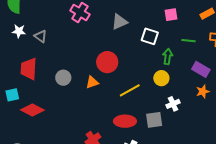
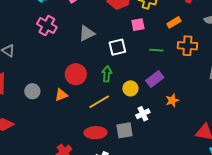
white square: (150, 36) -> (117, 47), turned -30
green arrow: (168, 56) -> (107, 74), moved
purple rectangle: (201, 69) -> (155, 79), moved, turned -66

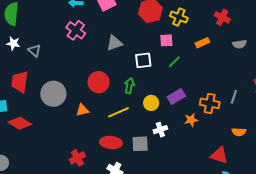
orange cross: (187, 46) -> (210, 103), moved
green line: (156, 50) -> (174, 62), moved, turned -56
gray circle: (32, 91) -> (53, 94), size x1.6
orange triangle: (61, 95) -> (82, 110), moved

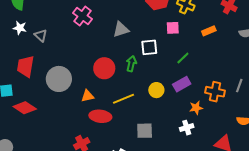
green line: (174, 62) -> (183, 58), moved
green arrow: (129, 86) -> (131, 64), moved
white cross: (160, 130) -> (187, 128), moved
red ellipse: (111, 143) -> (100, 116), moved

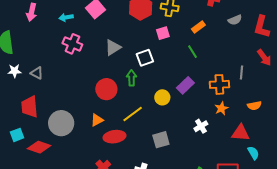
green line: (183, 58) -> (193, 52), moved, turned -64
gray circle: (59, 79) -> (61, 123), moved
orange star: (196, 108) -> (221, 108), moved

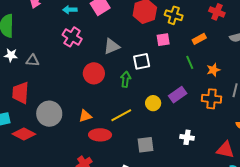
gray triangle: (37, 73) -> (33, 60), turned -32
red circle: (106, 89) -> (94, 73), moved
orange star: (221, 108) -> (213, 70), moved
white cross: (201, 126) -> (187, 137), turned 32

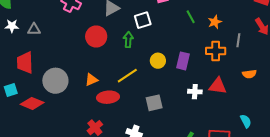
purple rectangle: (178, 95) -> (183, 61), moved, turned -36
red triangle: (225, 150) -> (218, 86), moved

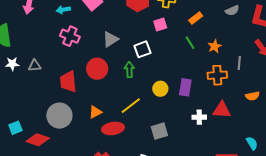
red trapezoid: (25, 63) -> (68, 82), moved

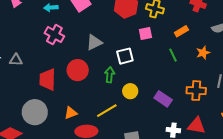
orange star: (215, 46) -> (203, 53), moved
purple rectangle: (185, 87) -> (163, 99), turned -72
yellow circle: (160, 89) -> (130, 91), moved

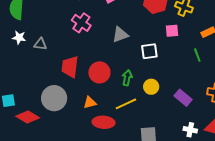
red circle: (78, 70) -> (99, 72), moved
green arrow: (110, 75) -> (127, 78), moved

